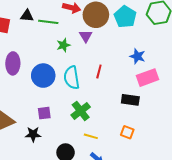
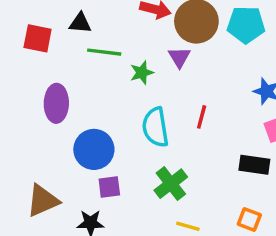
cyan pentagon: (125, 17) -> (246, 25), turned -30
green line: (48, 22) -> (104, 52), moved
blue circle: (43, 76) -> (94, 149), moved

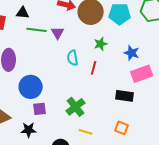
purple triangle: (179, 57) -> (58, 33), moved
green star: (142, 73) -> (101, 44), moved
cyan semicircle: (155, 127) -> (73, 58), moved, size x0.7

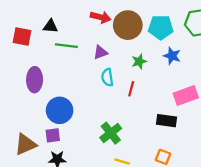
purple triangle: (58, 33) -> (100, 52), moved, turned 40
blue star: (132, 53) -> (172, 56), moved
purple square: (40, 109) -> (53, 135), moved

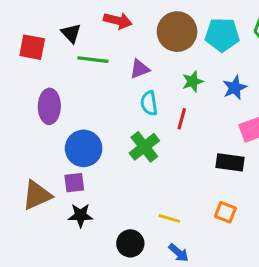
red arrow: (100, 17) -> (118, 21), moved
black triangle: (50, 26) -> (71, 33), turned 42
blue star: (172, 56) -> (235, 88), moved, turned 30
green cross: (111, 133) -> (144, 147), moved

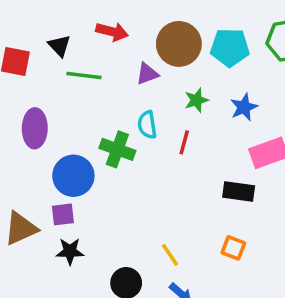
purple triangle: (140, 69) -> (147, 74), moved
green cross: (144, 147) -> (117, 149), moved, turned -32
yellow line: (169, 218) -> (170, 255), turned 40

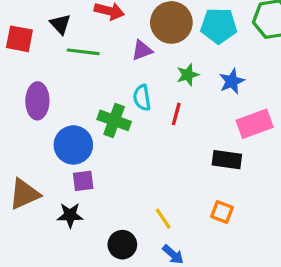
purple square: (63, 214) -> (83, 181), moved

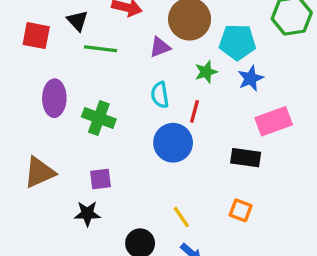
cyan pentagon: (219, 26) -> (237, 42), moved
green cross: (114, 120) -> (99, 118), moved
blue circle: (73, 145) -> (173, 143), moved
brown triangle: (24, 194) -> (39, 172), moved

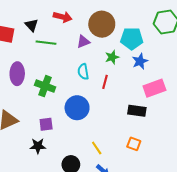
blue circle: (173, 143) -> (77, 108), moved

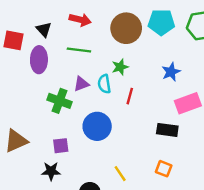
cyan pentagon: (132, 39) -> (161, 22), moved
purple triangle: (83, 42) -> (81, 84), moved
green line: (46, 43) -> (79, 50), moved
green star: (112, 57) -> (120, 67), moved
purple ellipse: (17, 74) -> (39, 60), moved

